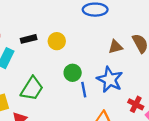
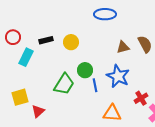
green trapezoid: (32, 89) -> (64, 84), moved
red cross: (136, 104) -> (141, 98), turned 32

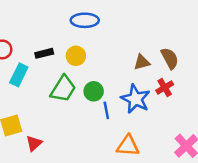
blue ellipse: (105, 14) -> (85, 20), moved
green trapezoid: (64, 84) -> (63, 89), moved
red cross: (141, 98) -> (165, 88), moved

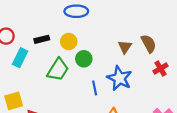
brown triangle: (142, 62) -> (125, 47), turned -40
red cross: (165, 88) -> (161, 69), moved
green circle: (94, 91) -> (84, 59), moved

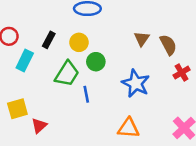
black rectangle: (42, 39) -> (49, 40), turned -48
brown triangle: (125, 47) -> (142, 39), moved
blue line: (95, 88) -> (86, 94), moved

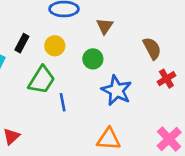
brown triangle: (142, 39) -> (105, 26), moved
green circle: (96, 62) -> (93, 59), moved

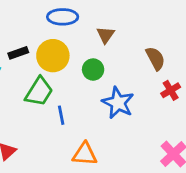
black rectangle: (22, 43) -> (18, 53), turned 42
yellow circle: (55, 46) -> (53, 56), size x1.5
orange triangle: (109, 139) -> (85, 154), moved

